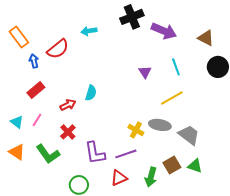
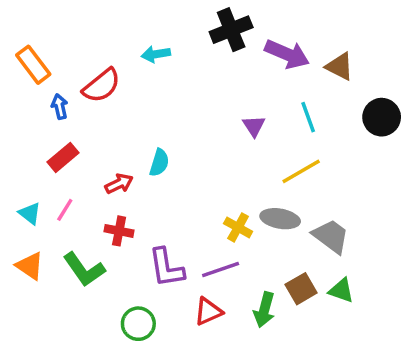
brown triangle: (206, 38) -> (340, 66), moved
red cross: (68, 132) -> (119, 231), turned -35

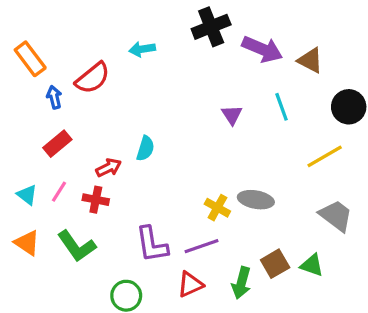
yellow line: (301, 171) -> (325, 156), moved
red cross: (119, 231) -> (96, 200), moved
gray trapezoid: (331, 236) -> (336, 216), moved

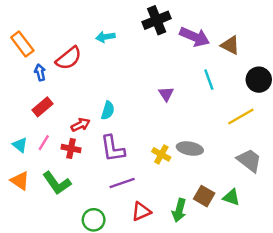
purple triangle: (232, 115) -> (166, 94), moved
purple L-shape: (152, 244) -> (113, 149), moved
purple line: (201, 246) -> (122, 183), moved
brown square: (275, 264) -> (204, 196), turned -30

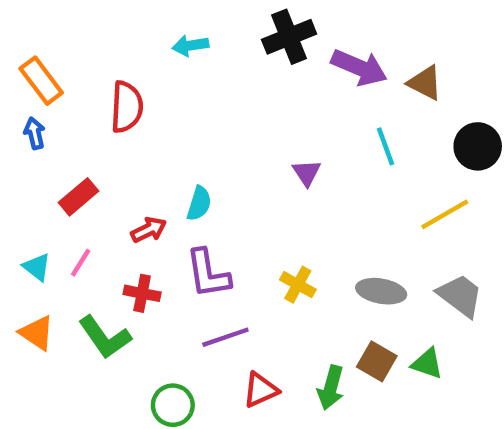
cyan arrow: (105, 37) -> (190, 46), moved
red semicircle: (69, 58) -> (127, 107), turned -48
blue arrow: (40, 72) -> (35, 133), moved
red cross: (71, 149) -> (142, 293), moved
gray ellipse: (190, 149) -> (381, 291), moved

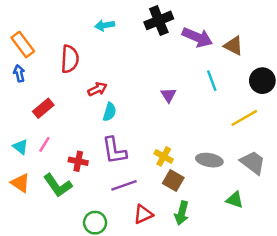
red arrow: (149, 230) -> (97, 89), moved
brown square: (377, 361) -> (173, 181), moved

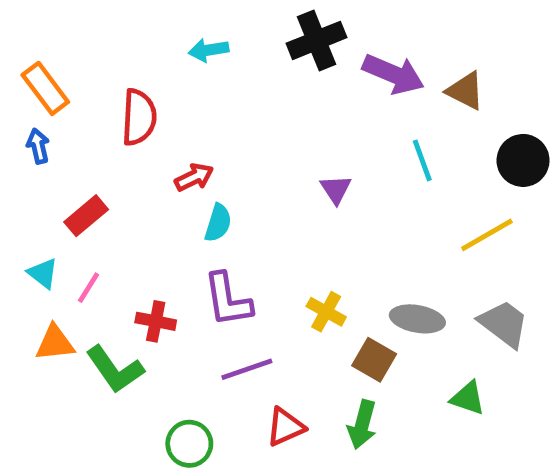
cyan triangle: (20, 147) -> (43, 273), moved
brown square: (173, 181) -> (374, 360), moved
orange triangle: (20, 183) -> (55, 343), moved, turned -40

